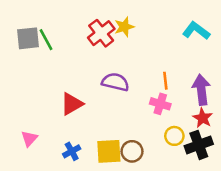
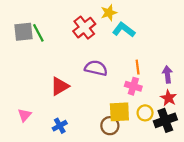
yellow star: (124, 27) -> (109, 13), moved
cyan L-shape: (196, 31) -> (124, 30), moved
purple arrow: (201, 90) -> (167, 74), size x0.7
yellow square: (109, 151) -> (119, 112), moved

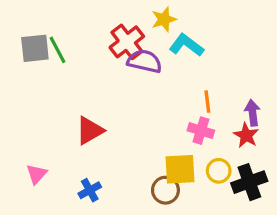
purple semicircle: (96, 68) -> (145, 61), moved
red star: (169, 98) -> (246, 135), moved

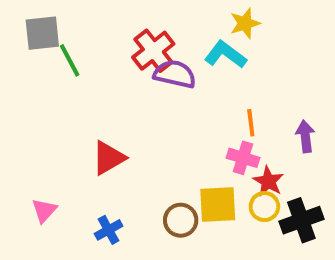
yellow star: (164, 19) -> (245, 23), moved
gray square: (35, 48) -> (42, 33), moved
red star: (246, 135) -> (268, 181), moved
brown circle: (165, 190) -> (181, 220), moved

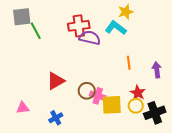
red cross: (153, 51) -> (79, 26), turned 30
pink cross: (243, 158) -> (98, 96), moved
pink triangle: (44, 210) -> (23, 108), turned 40
brown circle: (181, 220) -> (87, 91), moved

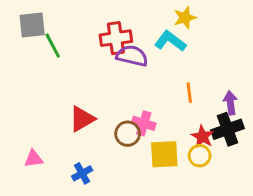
pink cross: (98, 96) -> (144, 123), moved
black cross: (155, 113) -> (227, 129), moved

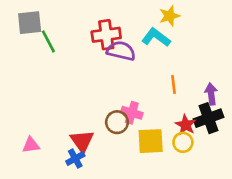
red triangle: (82, 119) -> (82, 141), moved, turned -35

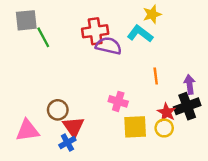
brown circle: (117, 122) -> (58, 110), moved
pink triangle: (31, 145) -> (27, 130), size x1.5

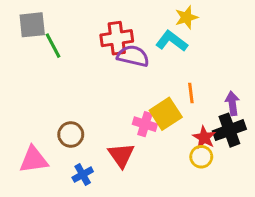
red triangle: (73, 127) -> (121, 155), moved
yellow square: (135, 127) -> (166, 114), moved, turned -30

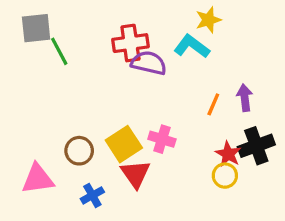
orange line: (191, 93) -> (213, 104), turned 30
purple arrow: (232, 103) -> (245, 98), moved
yellow square: (166, 114) -> (124, 144), moved

